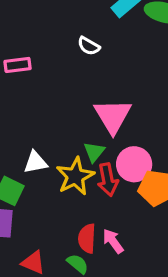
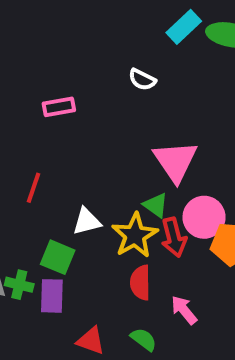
green triangle: (94, 152) -> (156, 205), turned -30
red semicircle: (87, 238) -> (140, 283), moved

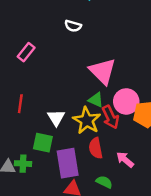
pink rectangle: (59, 107) -> (26, 52), turned -30
white triangle: (87, 221) -> (56, 118), turned -36
purple rectangle: (52, 296) -> (68, 163), moved, size x1.4

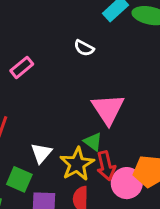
pink circle: (126, 101) -> (127, 183), moved

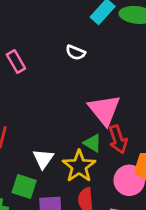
pink rectangle: (22, 67) -> (16, 61), moved, turned -75
red arrow: (106, 166) -> (118, 139), moved

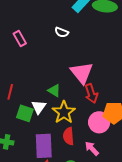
green triangle: (93, 143) -> (54, 91), moved
green square: (24, 186) -> (25, 113), moved

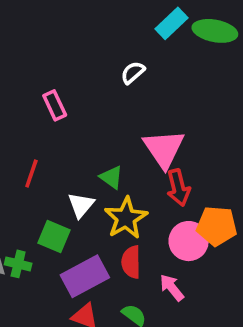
white semicircle: (62, 32) -> (133, 73), turned 112
pink rectangle: (20, 38) -> (55, 105), moved
green square: (25, 113) -> (54, 236), moved
purple rectangle: (44, 146) -> (85, 276), turned 60

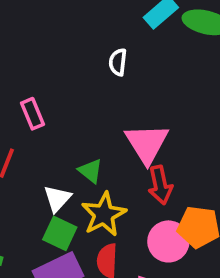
white semicircle: (133, 73) -> (118, 62), turned -45
pink rectangle: (55, 105) -> (32, 114), moved
green square: (54, 236) -> (60, 233), moved

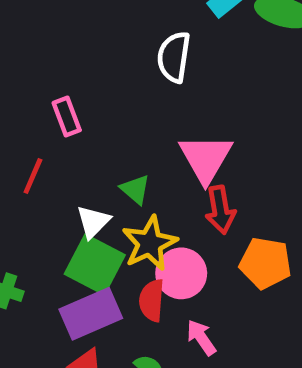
white semicircle: (118, 62) -> (174, 57), size x1.5
green square: (60, 233) -> (95, 265), size x1.4
pink circle: (168, 241) -> (181, 273), moved

